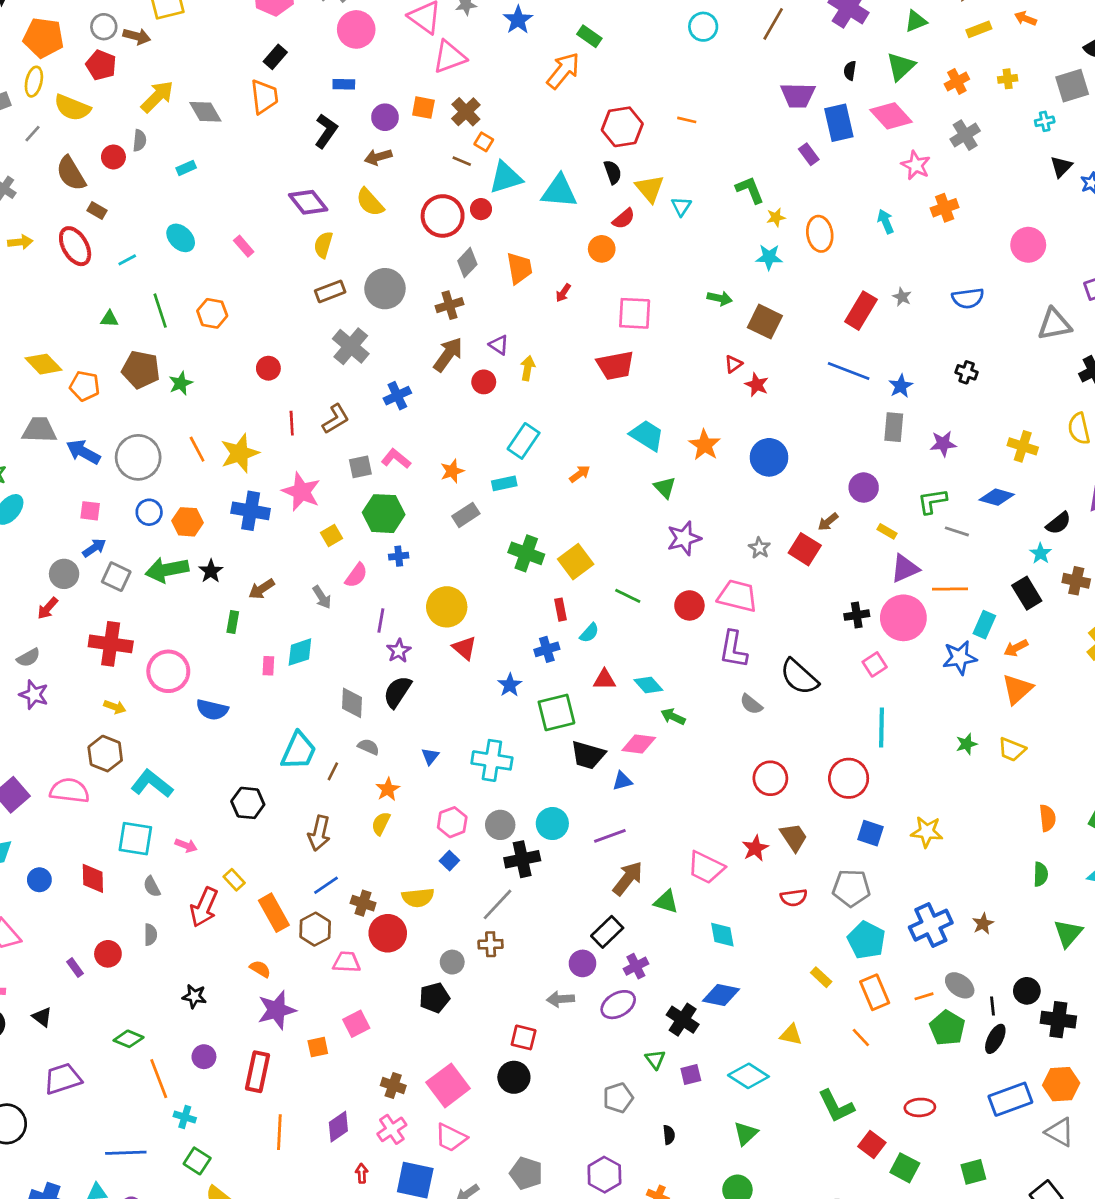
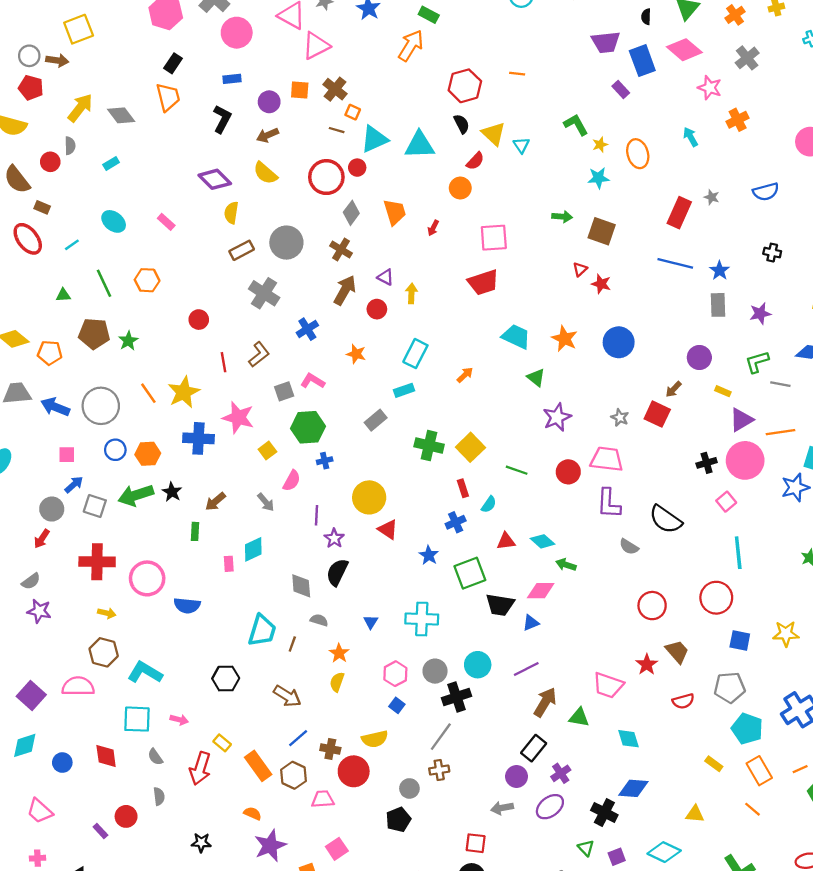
brown cross: (449, 305) -> (341, 250), turned -35
orange star: (452, 471) -> (356, 354), moved, turned -30
brown arrow: (319, 833) -> (287, 696), turned -64

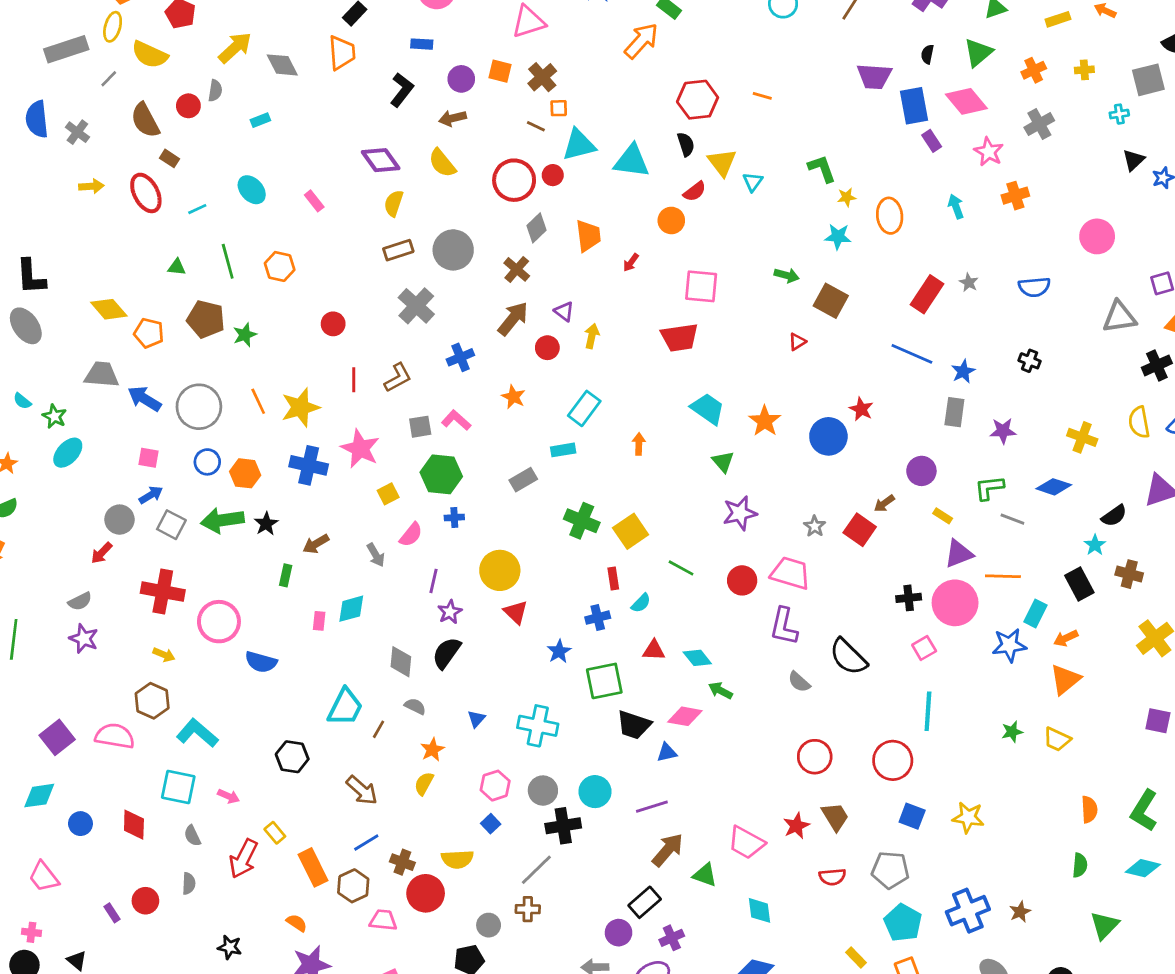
purple rectangle: (621, 89) -> (932, 141), moved
orange square: (353, 112) -> (559, 108), turned -35
red star: (601, 284) -> (861, 409), moved
orange arrow: (465, 375) -> (639, 444), turned -54

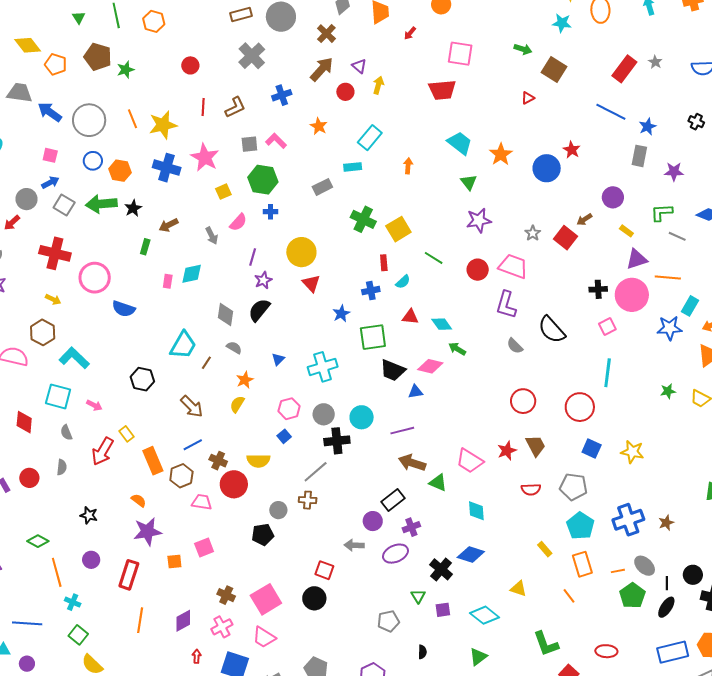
green triangle: (177, 267) -> (79, 18), turned 48
cyan cross: (538, 726) -> (323, 367), turned -32
brown arrow: (668, 850) -> (412, 463), turned -116

